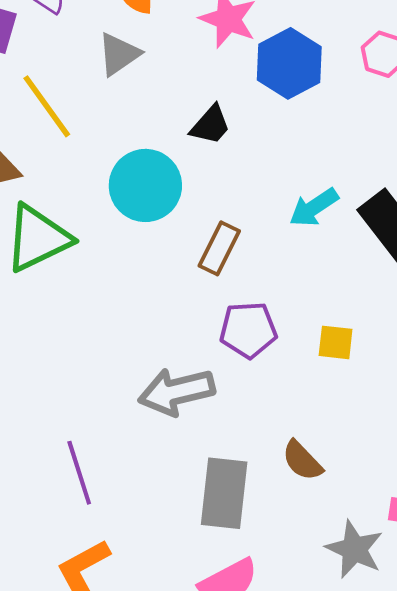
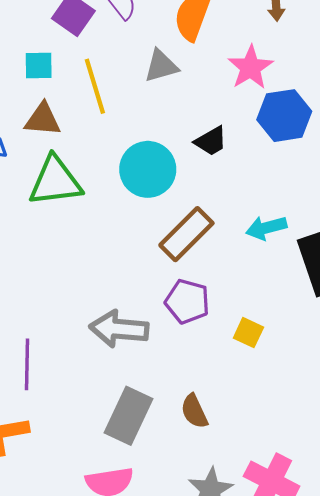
brown rectangle: (219, 248) -> (186, 234), size x1.4

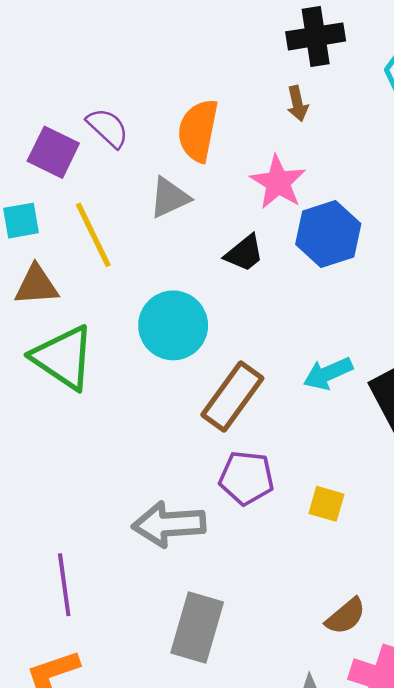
black trapezoid: (211, 141) -> (244, 253), moved
green triangle: (55, 181) -> (63, 357), turned 50
brown semicircle: (194, 411) -> (346, 616), moved, turned -96

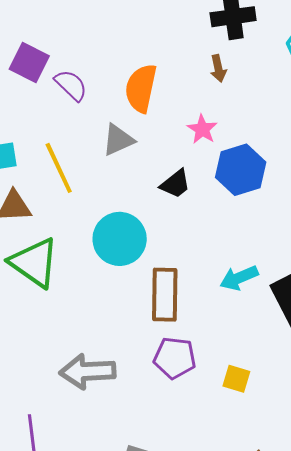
purple square: (53, 152) -> (29, 62), moved
pink star: (278, 182) -> (202, 129), size x0.7
brown rectangle: (232, 397) -> (165, 295), turned -36
gray arrow: (169, 524) -> (87, 371), moved

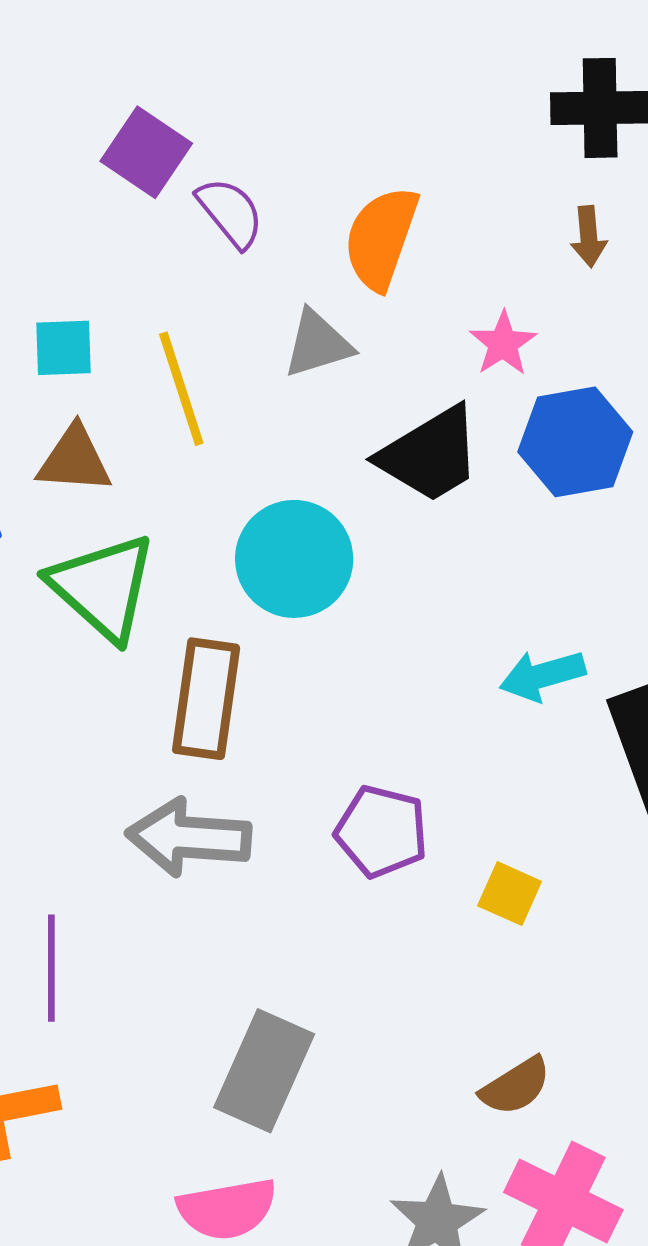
brown arrow: (218, 68) -> (589, 236), moved
black trapezoid: (175, 184) -> (430, 455), size x1.6
brown rectangle: (165, 295) -> (206, 699), moved

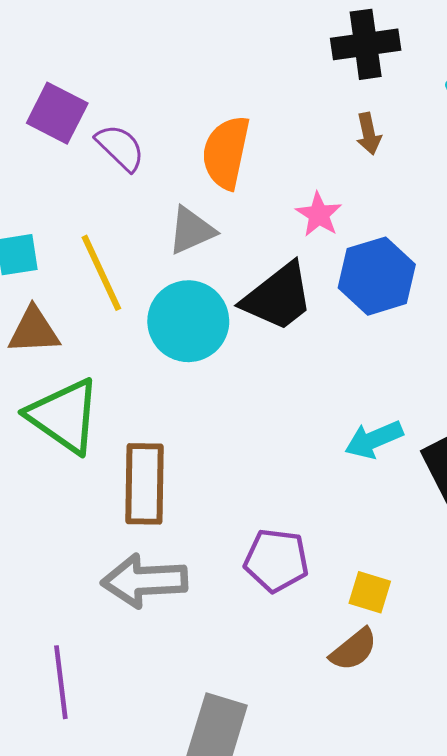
cyan circle: (294, 559) -> (188, 321), moved
brown semicircle: (516, 1086) -> (354, 649), moved

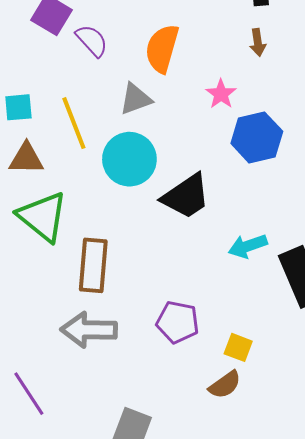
black trapezoid: (278, 297) -> (186, 196), moved
purple line: (61, 682) -> (29, 394), turned -30

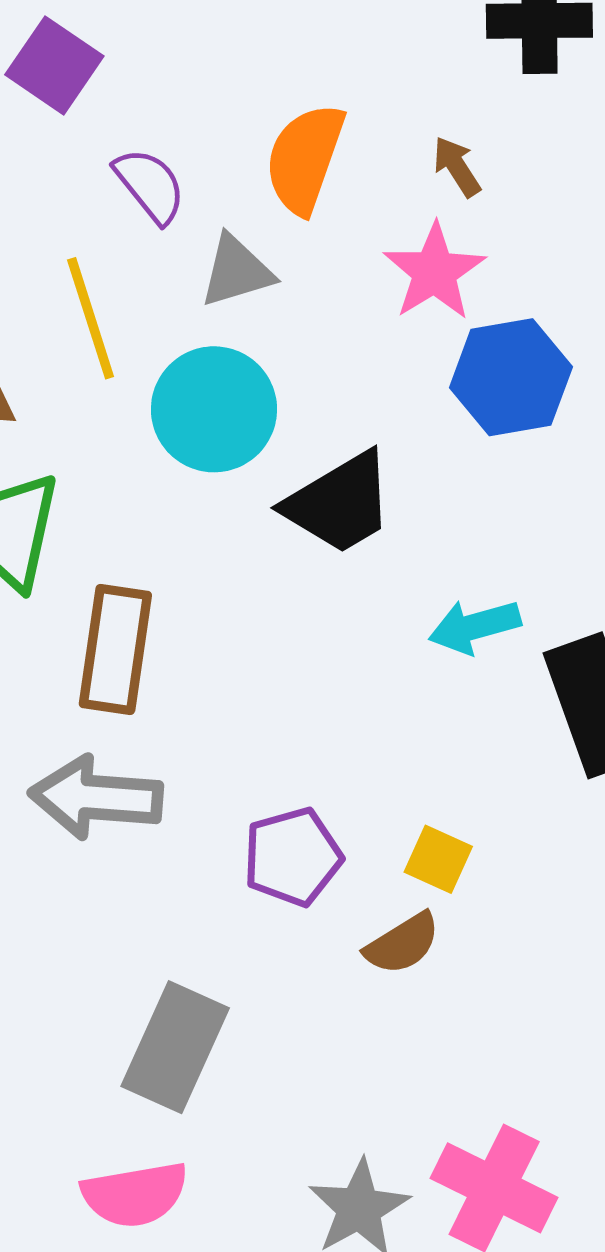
purple semicircle: (92, 41) -> (150, 185), moved
brown arrow: (258, 42) -> (457, 167), moved, turned 152
pink star: (221, 94) -> (434, 272), size x1.4
purple pentagon: (178, 322) -> (292, 857), moved, turned -30

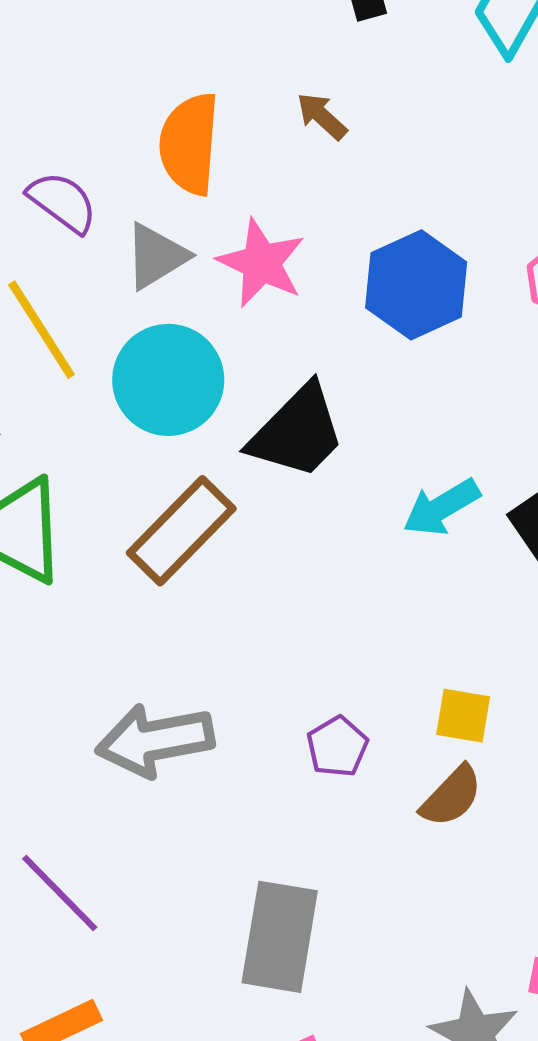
pink star: (434, 272) -> (261, 263), moved
brown rectangle: (115, 649) -> (181, 531), moved, turned 51
purple pentagon: (292, 857) -> (337, 747), size x0.7

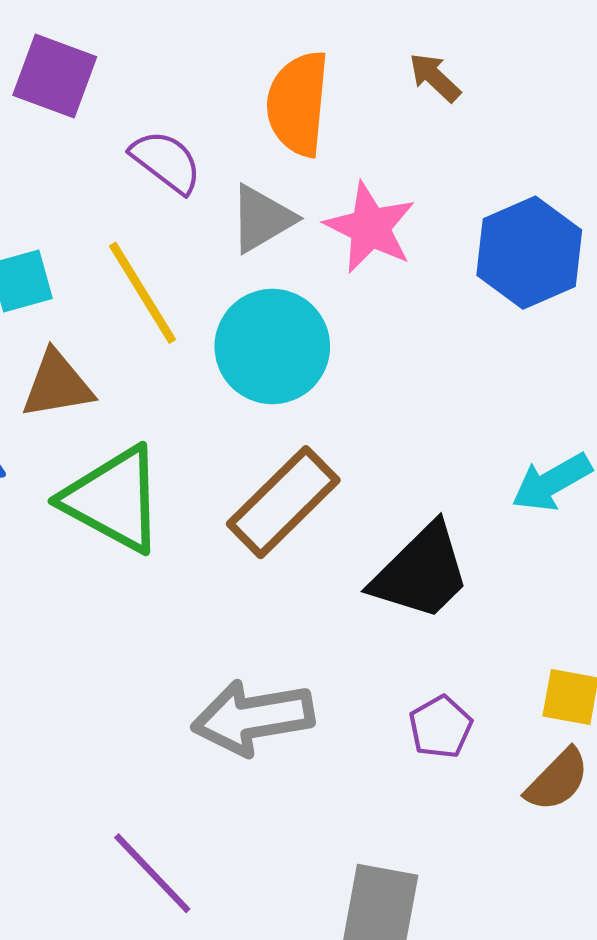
black trapezoid: (297, 432) -> (421, 572), moved

